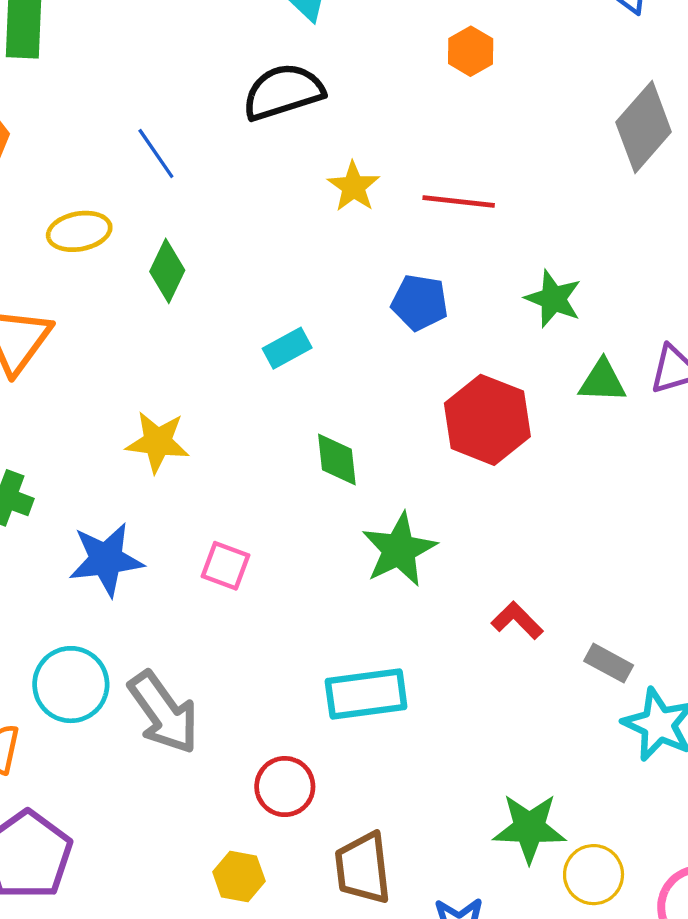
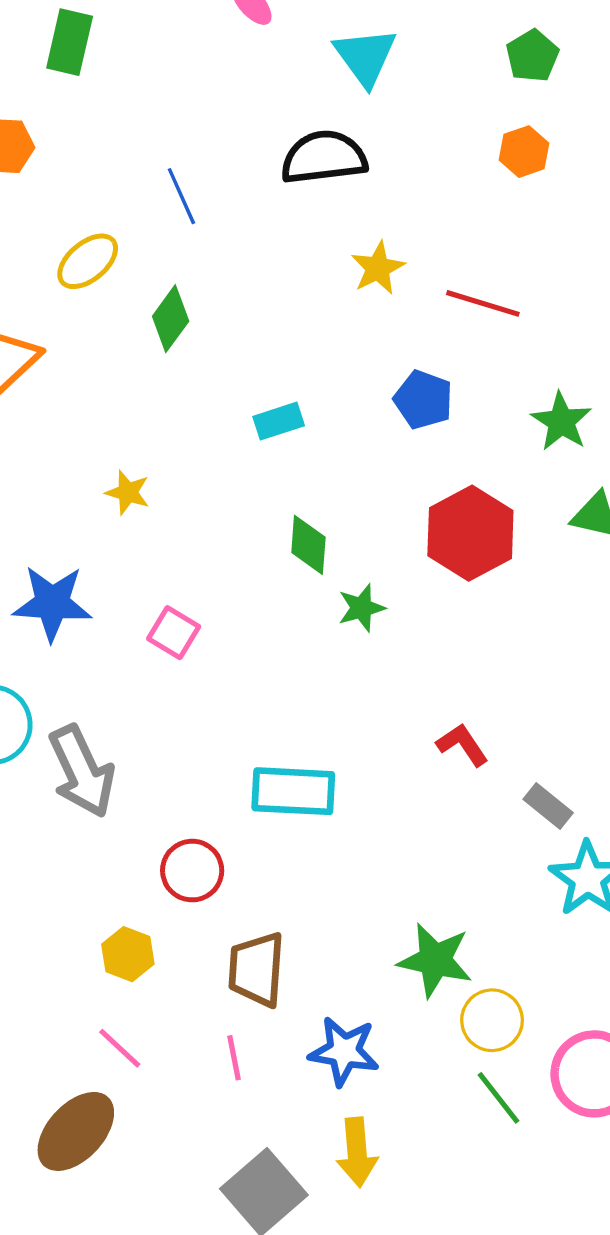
yellow ellipse: (79, 231) -> (88, 261), turned -40
yellow star: (158, 442) -> (128, 492), size x0.7
green star: (399, 550) -> (361, 608), moved, size x0.6

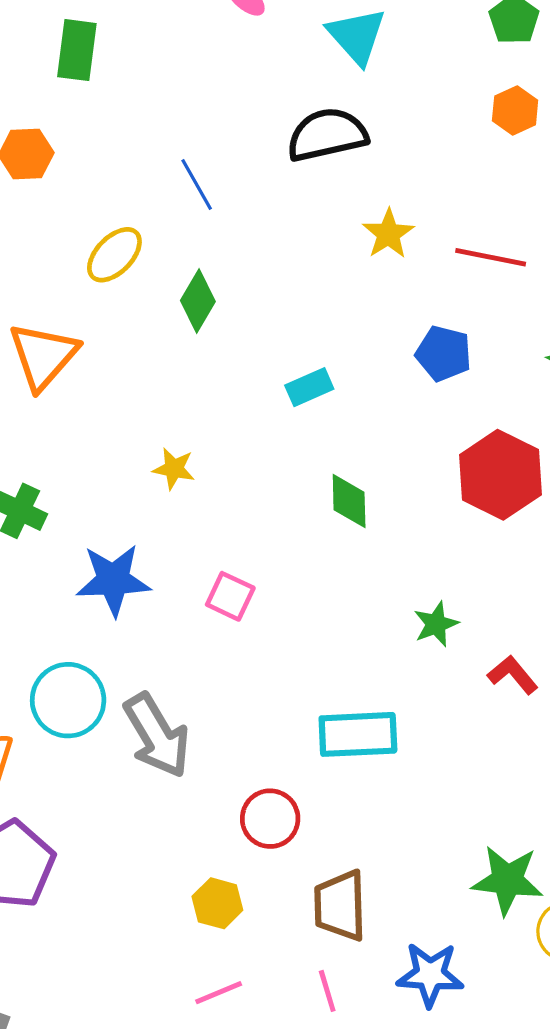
green star: (361, 608) -> (436, 624), moved
pink line: (120, 1048) -> (219, 993), turned -60

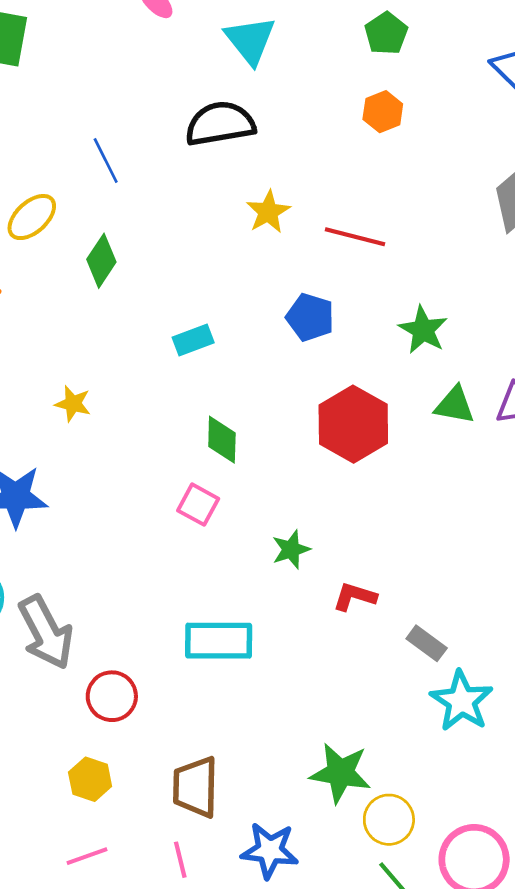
pink square: (230, 596) -> (198, 505), moved
red L-shape: (513, 675) -> (355, 597), turned -36
red circle: (270, 819) -> (112, 696), moved

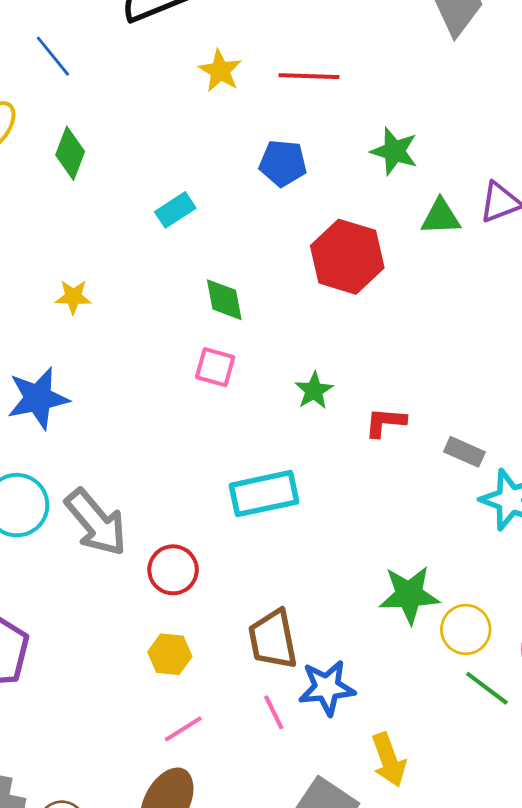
blue star: (270, 850) -> (327, 688), moved

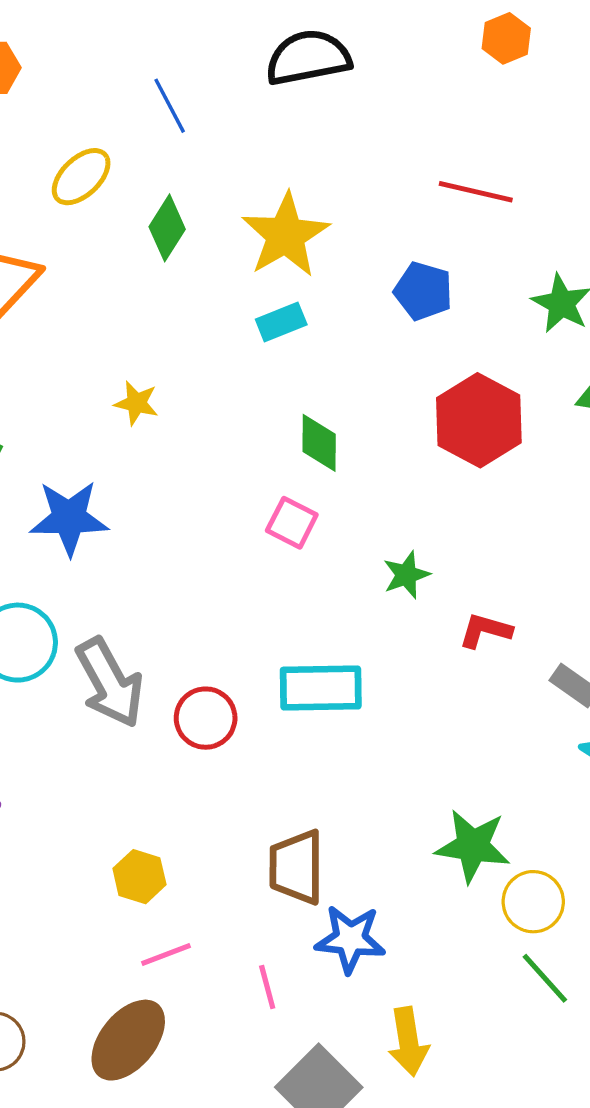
yellow star: (220, 71) -> (286, 235), moved, size x1.6
red circle: (173, 570) -> (206, 718), moved
yellow hexagon: (170, 654) -> (139, 877), moved
pink line: (274, 712) -> (267, 987), moved

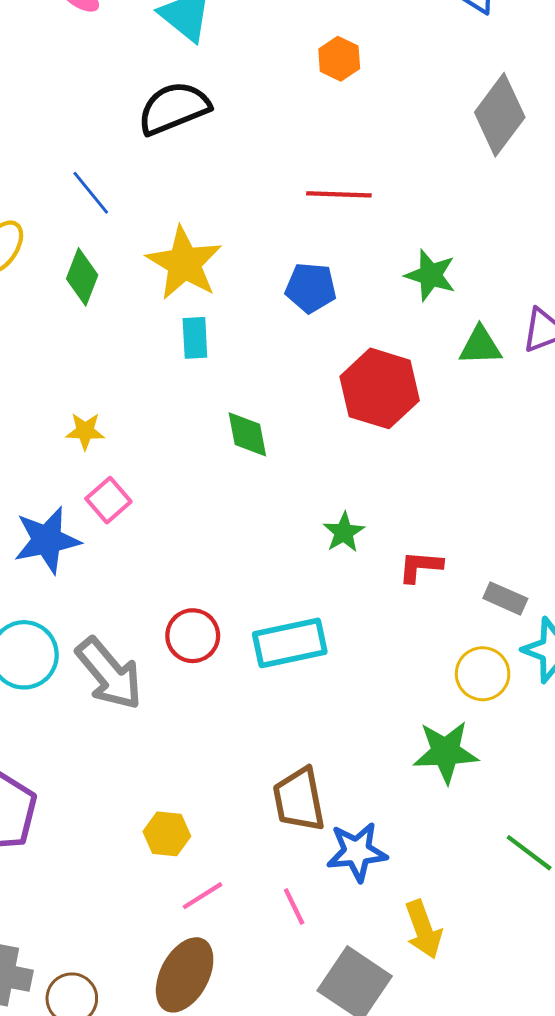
blue line: (170, 106) -> (91, 193), moved
cyan rectangle: (281, 322) -> (195, 338), turned -60
pink square: (292, 523) -> (108, 500), moved, turned 33
red circle: (206, 718) -> (193, 636), moved
yellow circle: (533, 902) -> (483, 674), moved

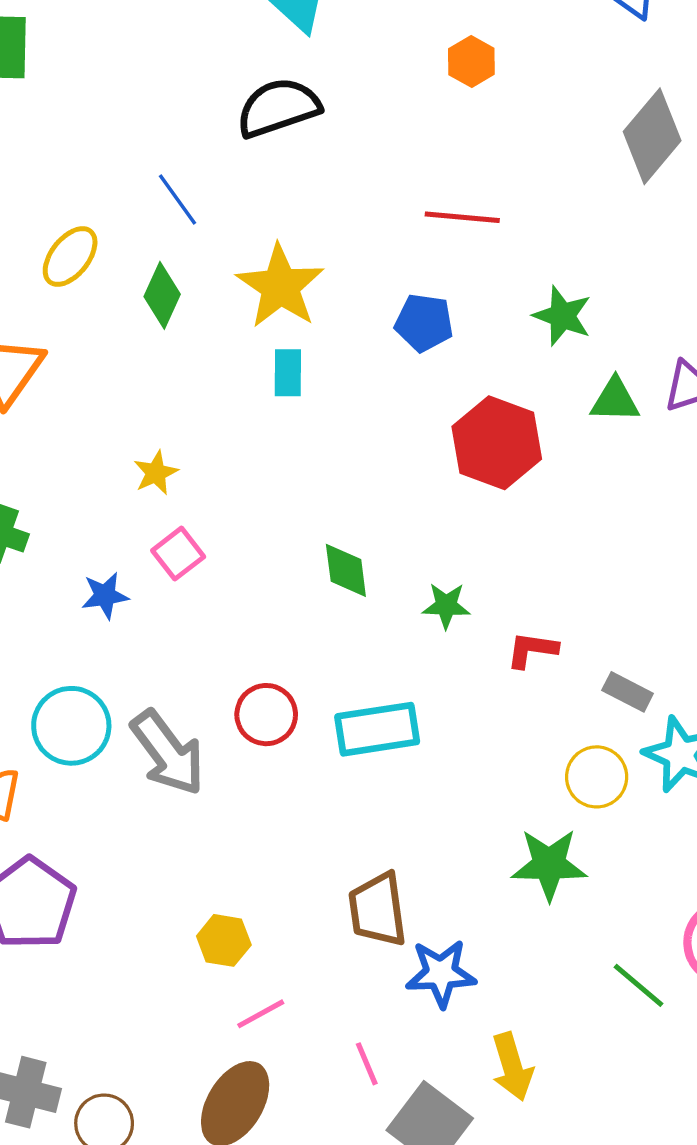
yellow star: (85, 431) -> (156, 473), turned -30
green diamond: (247, 434) -> (346, 570), moved
green star: (344, 532) -> (446, 606), turned 30
blue star: (47, 540) -> (105, 596), size x0.6
pink line: (294, 907) -> (367, 1064), moved

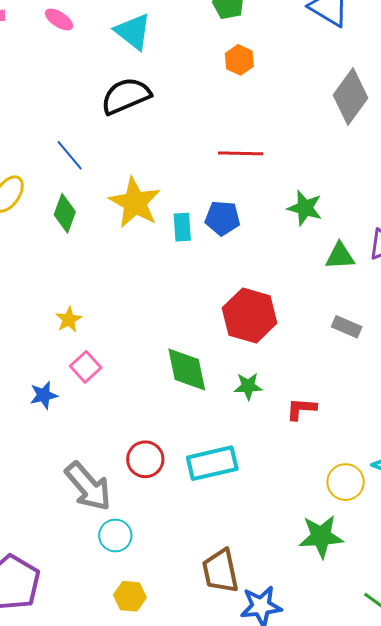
cyan rectangle: (288, 373) -> (182, 227), moved
red hexagon: (497, 443) -> (250, 316), moved
green diamond: (346, 570) -> (187, 370), size x1.4
gray rectangle: (628, 692) -> (347, 327), moved
cyan circle: (71, 726) -> (115, 535), moved, size x0.7

